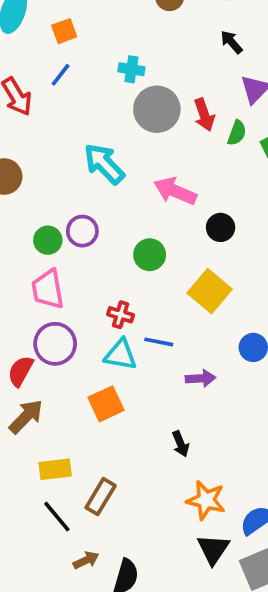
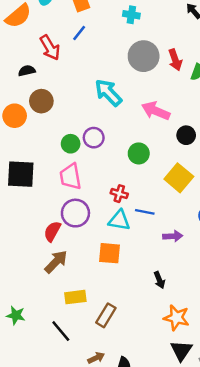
cyan cross: (131, 69) -> (131, 15), moved
orange square: (106, 404) -> (110, 253), turned 30
black line: (57, 517) -> (61, 331), moved

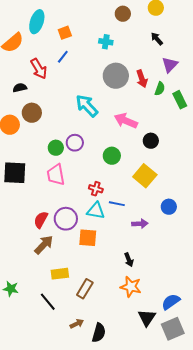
purple circle: (75, 213) -> (66, 219), moved
orange star: (176, 318) -> (131, 287), moved

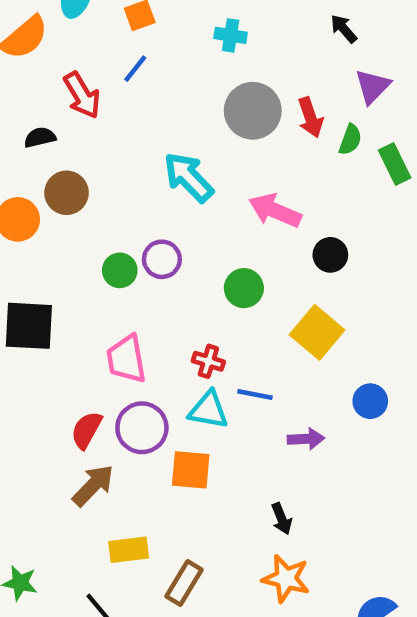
pink trapezoid: (56, 175) -> (126, 359), moved

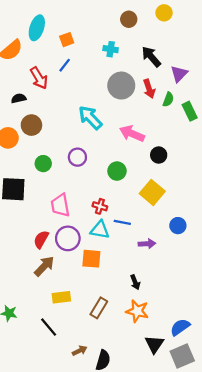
black arrow: (344, 29) -> (151, 57), moved, size x1.5
green circle: (120, 270) -> (43, 164), moved
brown rectangle: (184, 583) -> (99, 308), moved

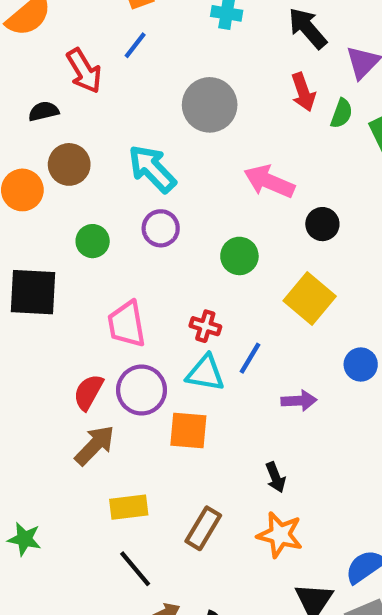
gray circle: (121, 86) -> (210, 105), moved
cyan arrow: (90, 118) -> (152, 169), moved
blue line: (122, 222) -> (250, 358), turned -70
black line: (49, 327) -> (135, 569), moved

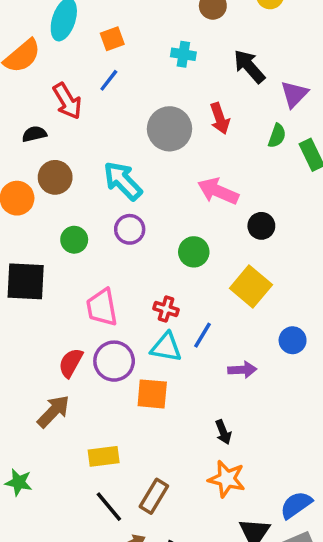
red arrow: (303, 92) -> (220, 118), moved
brown arrow: (95, 445) -> (53, 411), moved
brown rectangle: (203, 528) -> (154, 496), moved

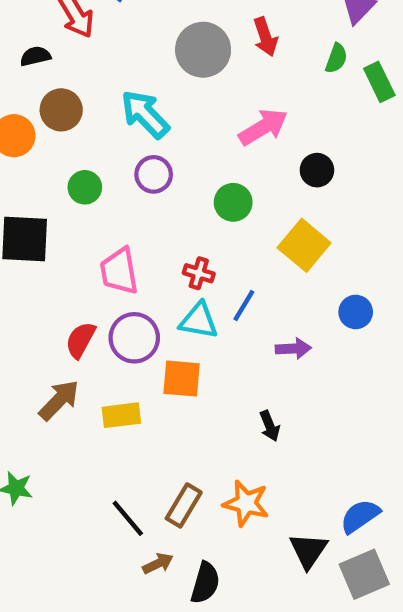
pink arrow: (218, 191) -> (263, 127), turned 126
yellow rectangle: (104, 456) -> (121, 415), moved
orange star: (227, 479) -> (246, 503), moved

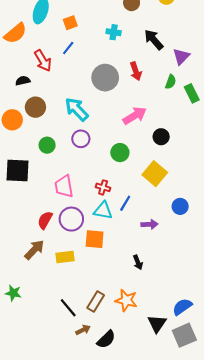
black semicircle: (205, 583) -> (106, 339), turned 30

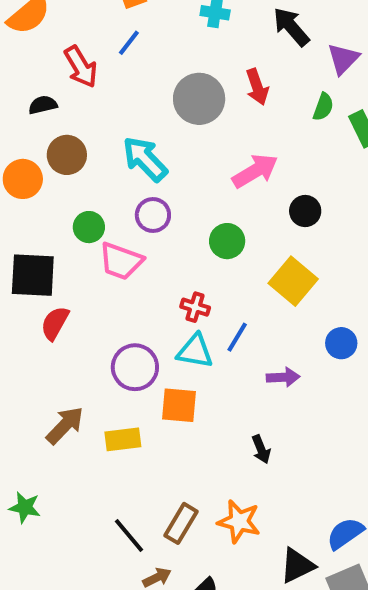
pink trapezoid: (64, 186) -> (121, 261), moved, turned -60
red semicircle: (45, 220) -> (55, 323), moved
black triangle: (157, 324) -> (297, 565), turned 30

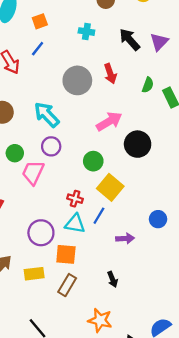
purple triangle: (343, 59) -> (159, 42), moved
black circle: (305, 211) -> (138, 144), size x1.5
pink trapezoid: (121, 261) -> (33, 173), turned 95
yellow square: (293, 281) -> (110, 187), moved
brown rectangle: (181, 523) -> (67, 285), moved

